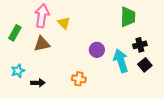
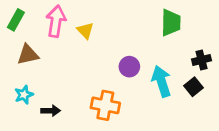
green rectangle: (15, 33) -> (16, 20), moved
brown triangle: (42, 44) -> (28, 55), moved
black cross: (140, 45) -> (201, 60), moved
orange cross: (79, 79) -> (105, 105), size x1.5

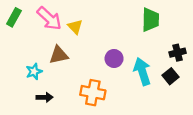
pink arrow: (56, 21) -> (49, 18), turned 124
brown triangle: (28, 55) -> (59, 55), moved
cyan star: (24, 95) -> (34, 71), moved

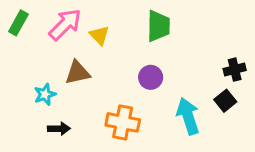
pink arrow: (49, 18) -> (65, 24), turned -88
green trapezoid: (150, 20) -> (158, 26), moved
cyan arrow: (142, 71) -> (188, 116), moved

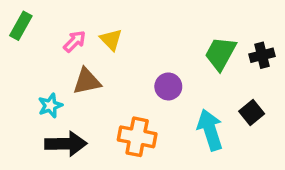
pink arrow: (65, 24) -> (75, 41), moved, size x0.6
green trapezoid: (158, 26) -> (220, 54), moved, turned -152
black cross: (235, 70) -> (262, 55), moved
black arrow: (59, 129) -> (66, 144), size x1.6

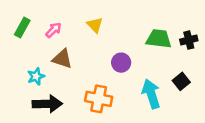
green rectangle: (21, 26) -> (22, 27), moved
yellow triangle: (111, 40) -> (95, 25), moved
green trapezoid: (220, 54) -> (159, 39), turned 68
brown triangle: (87, 81) -> (62, 59), turned 30

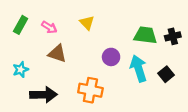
pink arrow: (53, 30) -> (49, 27), turned 77
cyan star: (36, 76) -> (21, 70), moved
cyan arrow: (151, 94) -> (139, 68), moved

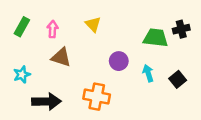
pink arrow: (49, 27) -> (53, 29), turned -119
black cross: (173, 36) -> (181, 29), moved
cyan arrow: (139, 68) -> (148, 73), size x0.6

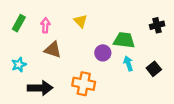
green trapezoid: (156, 38) -> (124, 40), moved

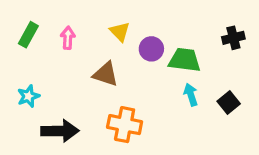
brown triangle: (53, 50) -> (106, 74), moved
purple circle: (103, 53) -> (151, 49), moved

